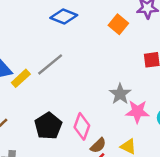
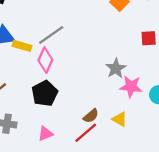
yellow rectangle: (21, 78) -> (22, 46), turned 54
pink diamond: (82, 126) -> (45, 60), moved

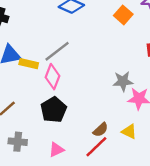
gray star: (116, 68) -> (123, 81), turned 30

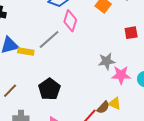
pink diamond: (53, 77) -> (70, 21), moved
brown semicircle: (101, 130) -> (103, 107), moved

